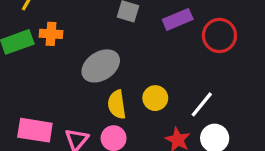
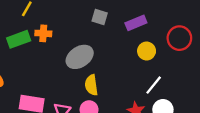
red circle: (219, 35) -> (179, 38), moved
yellow circle: (155, 98) -> (147, 51), moved

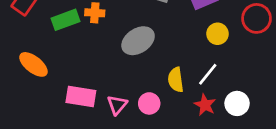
yellow semicircle: (91, 85) -> (176, 80), moved
white line: (154, 85) -> (208, 74), moved

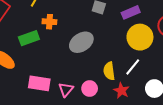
green rectangle: (66, 20) -> (29, 38), moved
yellow circle: (217, 34) -> (140, 37), size x1.6
red star: (205, 105) -> (121, 91), moved

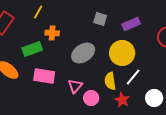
yellow circle: (140, 37) -> (122, 53), moved
pink rectangle: (39, 83) -> (44, 76), moved
pink triangle: (66, 90) -> (75, 86), moved

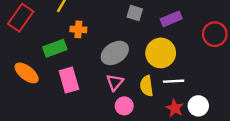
pink rectangle: (44, 76) -> (69, 80), turned 65
white line: (133, 77) -> (174, 81), turned 48
pink triangle: (75, 86) -> (115, 82), moved
red star: (122, 100) -> (175, 108), moved

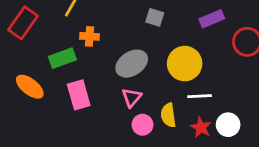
purple rectangle: (171, 19) -> (212, 19), moved
yellow semicircle: (147, 86) -> (168, 115), moved

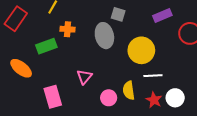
gray ellipse: (132, 64) -> (104, 36), moved, turned -70
pink rectangle: (79, 95) -> (53, 97), moved
pink triangle: (132, 98) -> (84, 77), moved

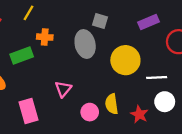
white line: (153, 76) -> (157, 77), moved
white circle: (175, 98) -> (165, 102), moved

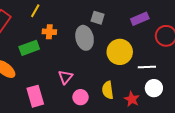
pink circle: (90, 112) -> (81, 97), moved

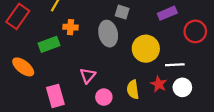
red star: (132, 99) -> (159, 84), moved

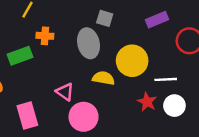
pink triangle: (88, 76) -> (65, 92), turned -35
yellow semicircle: (133, 90) -> (103, 78), moved, turned 108
pink circle: (104, 97) -> (84, 117), size x1.5

